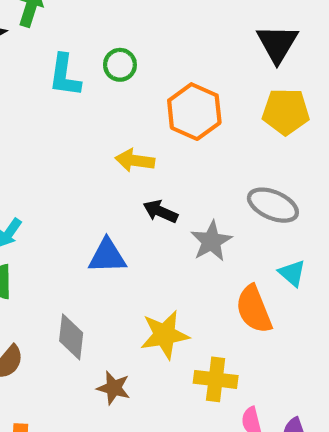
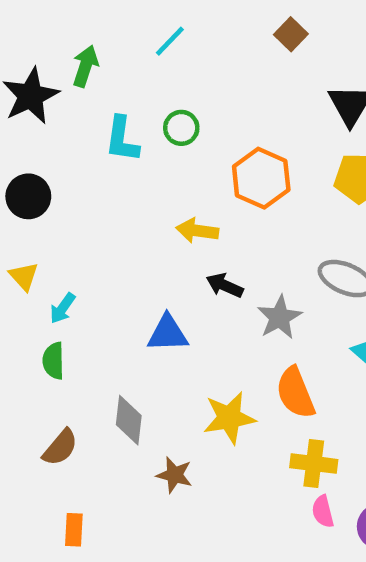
orange semicircle: (254, 309) -> (295, 393), moved
yellow cross: (216, 379) -> (314, 464), moved

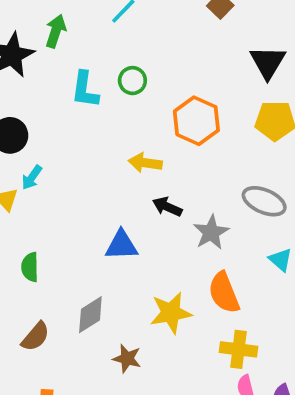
cyan arrow: (63, 308) -> (32, 177), moved
gray diamond: (129, 420) -> (90, 315), turned 51

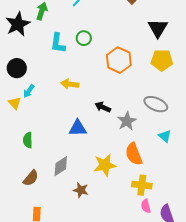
yellow arrow: (145, 163) -> (70, 84), moved

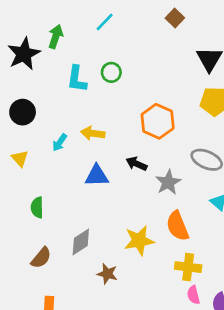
orange hexagon: (119, 60) -> (158, 121), moved
cyan arrow: (29, 91) -> (60, 143), moved
blue triangle: (78, 128) -> (97, 176), moved

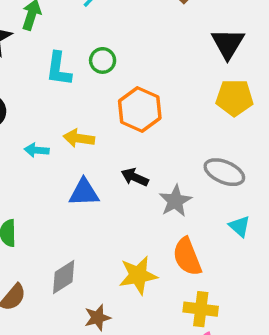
orange hexagon: (158, 121) -> (140, 110), moved
cyan arrow: (60, 143) -> (37, 150), turned 60
brown star: (107, 274) -> (97, 318), turned -30

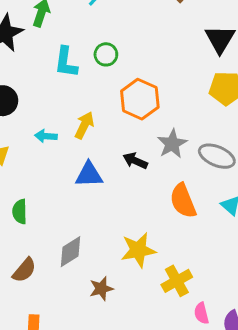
yellow arrow: (79, 138) -> (84, 125), turned 108
gray star: (175, 201) -> (172, 144), moved
orange semicircle: (187, 257) -> (183, 201), moved
yellow cross: (201, 309) -> (177, 281), moved, turned -36

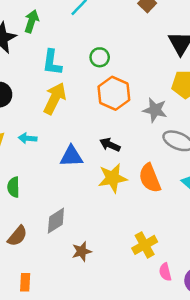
green circle: (106, 54) -> (100, 57), moved
yellow arrow: (84, 125) -> (55, 98), moved, size x1.4
cyan arrow: (46, 136) -> (28, 138), moved
gray star: (172, 144) -> (155, 110), moved, turned -30
yellow star: (138, 250) -> (112, 178), moved

